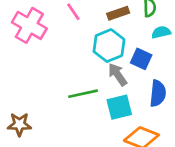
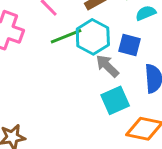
green line: (83, 94) -> (66, 36), moved

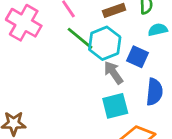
green line: (66, 36) -> (80, 38), turned 52

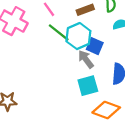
blue square: (137, 57) -> (95, 46), moved

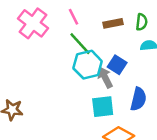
cyan hexagon: (78, 36) -> (88, 65), moved

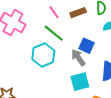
pink line: (74, 17) -> (54, 12), moved
cyan hexagon: (88, 65) -> (43, 55), moved

